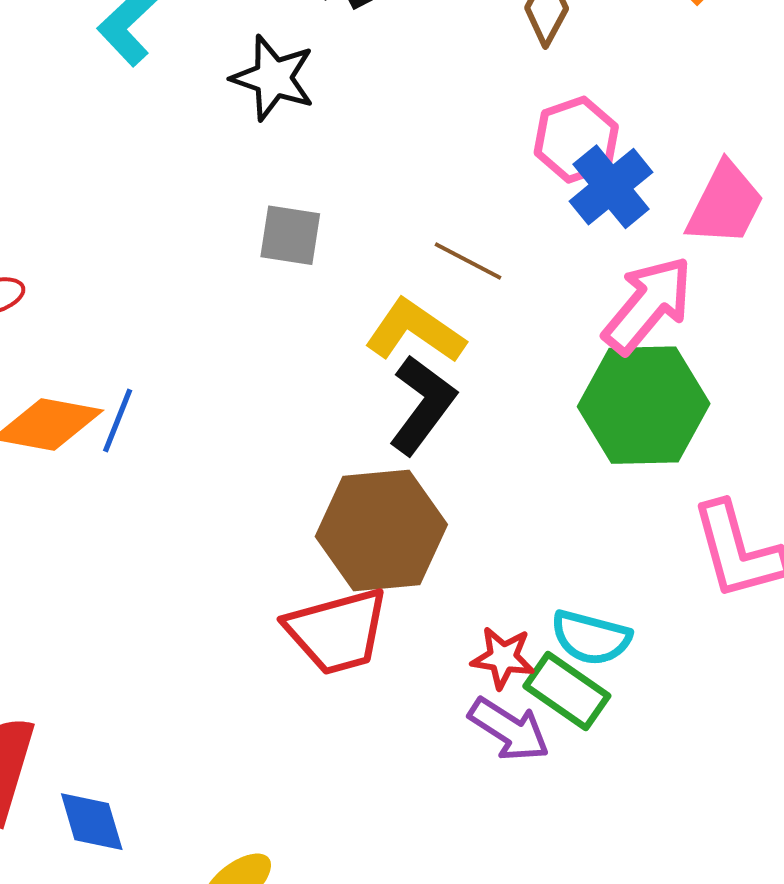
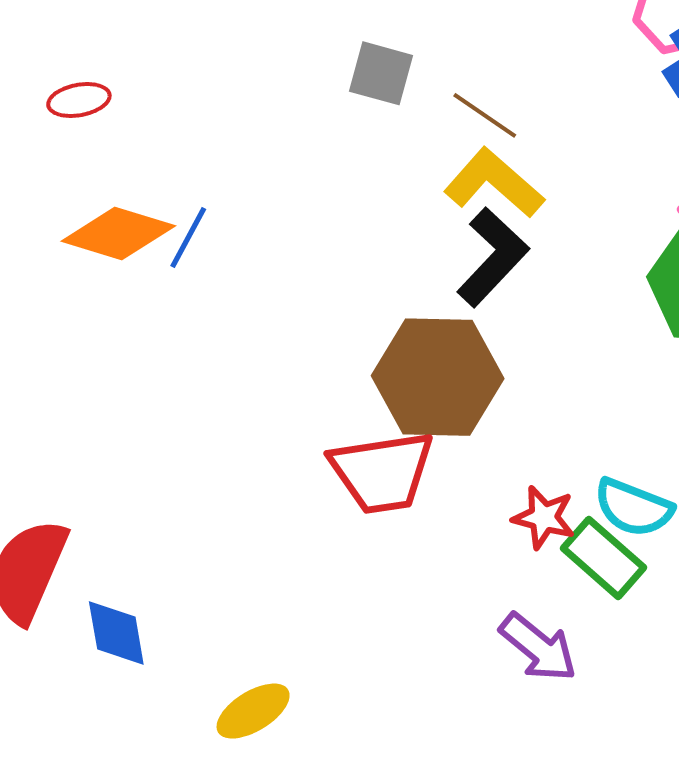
brown line: (468, 261) -> (485, 115), moved
purple arrow: (509, 729) -> (538, 647), moved

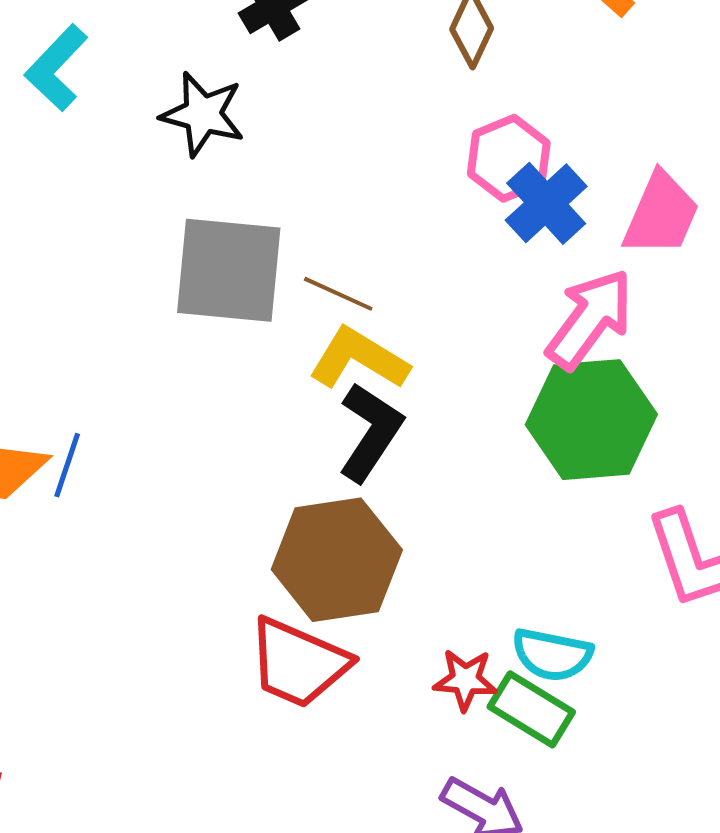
gray square: (381, 73) -> (229, 270), size x1.8
red trapezoid: (382, 472) -> (298, 663), turned 42

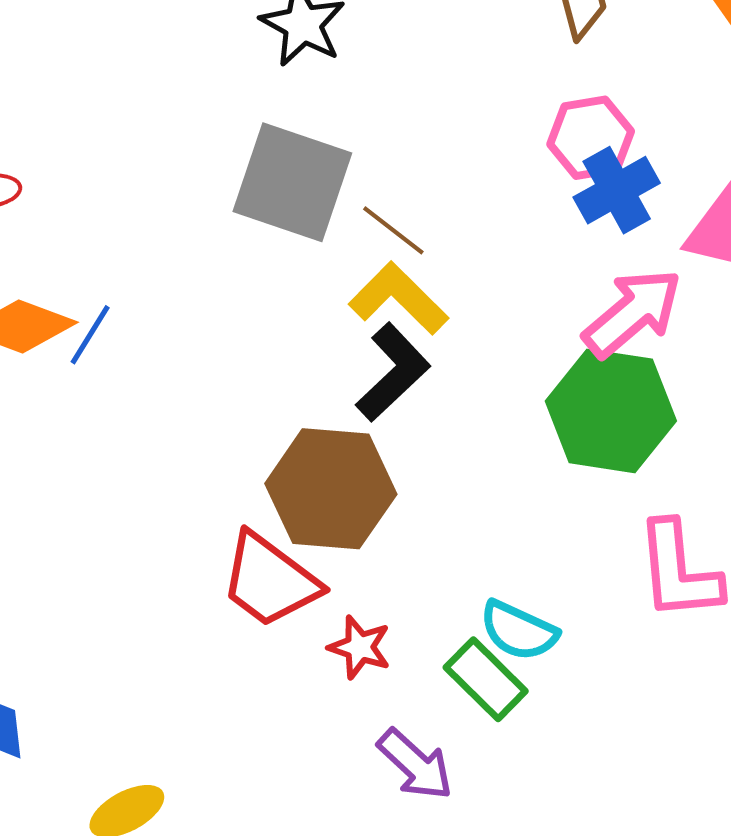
red star: (465, 680) -> (360, 647), moved

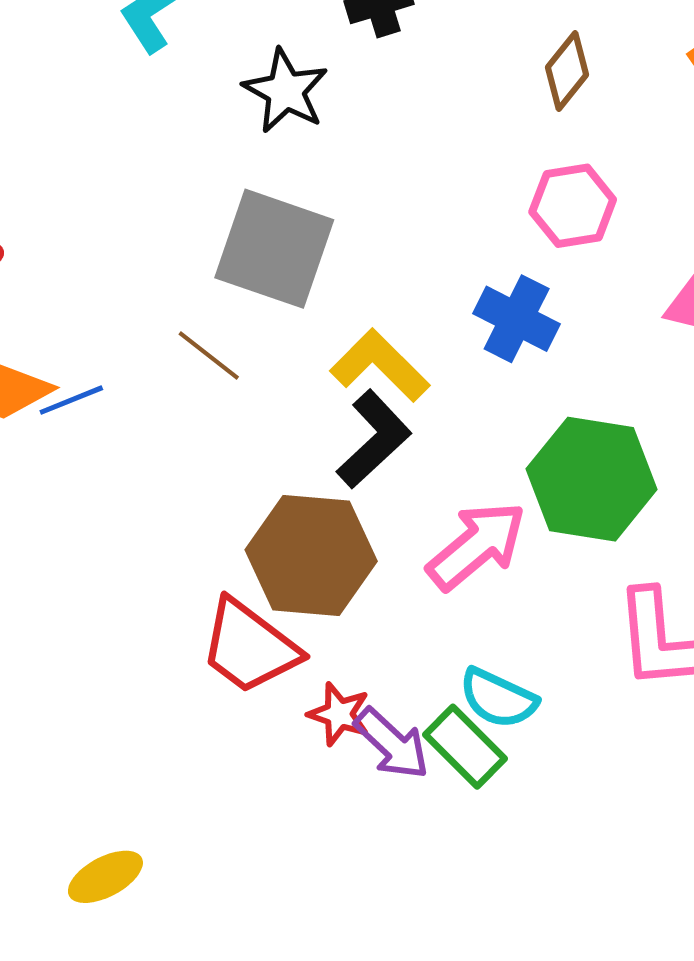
blue cross: (617, 190) -> (517, 319), moved, turned -34
brown line: (393, 230) -> (209, 356), moved
pink arrow: (632, 313) -> (477, 546), moved
blue line: (90, 335) -> (71, 400), turned 36
purple arrow: (415, 765) -> (392, 744), moved

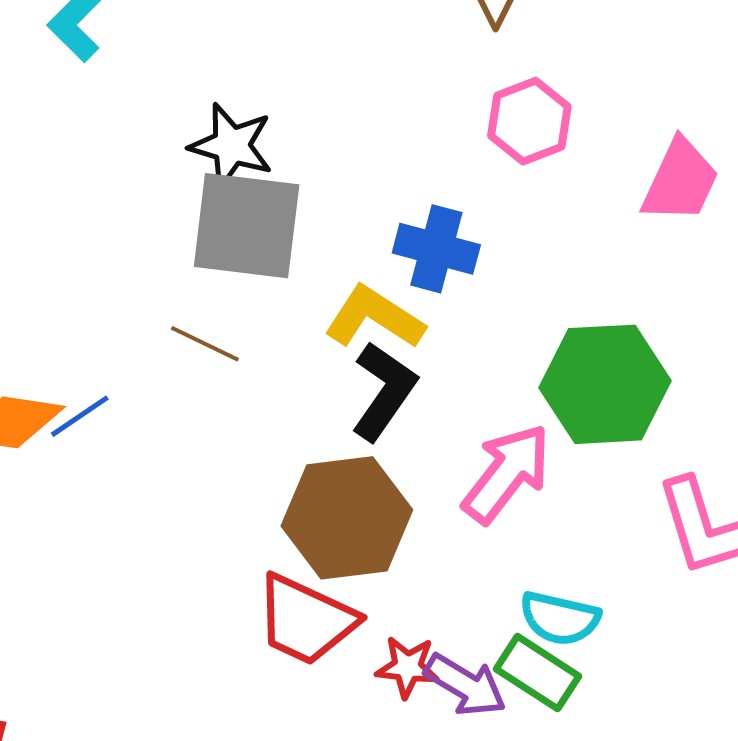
black star: (286, 91) -> (231, 146), moved
blue cross: (517, 319) -> (436, 249), moved

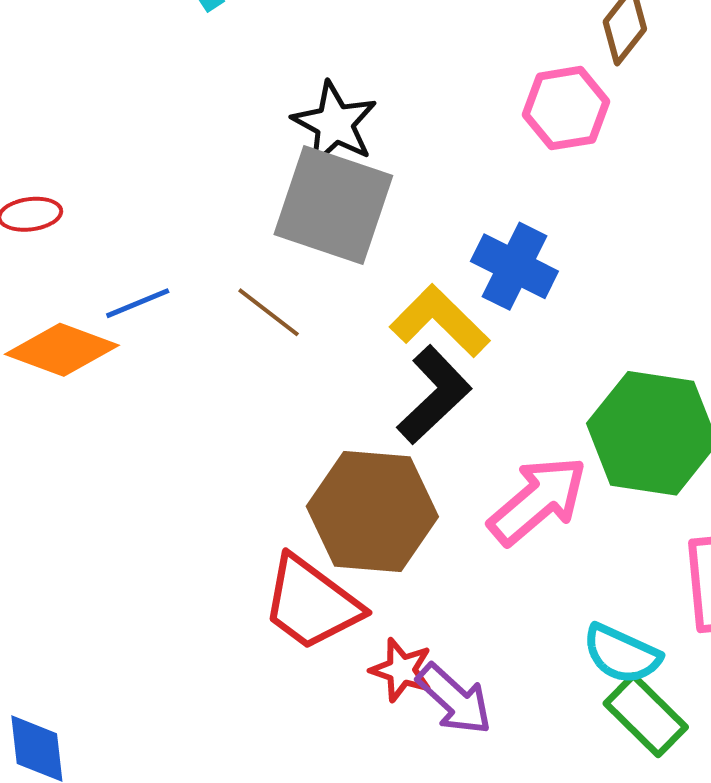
pink hexagon: (529, 121) -> (566, 108), moved
blue line: (80, 416) -> (138, 303), moved
cyan semicircle: (560, 618) -> (622, 654), moved
green rectangle: (537, 673) -> (646, 715), moved

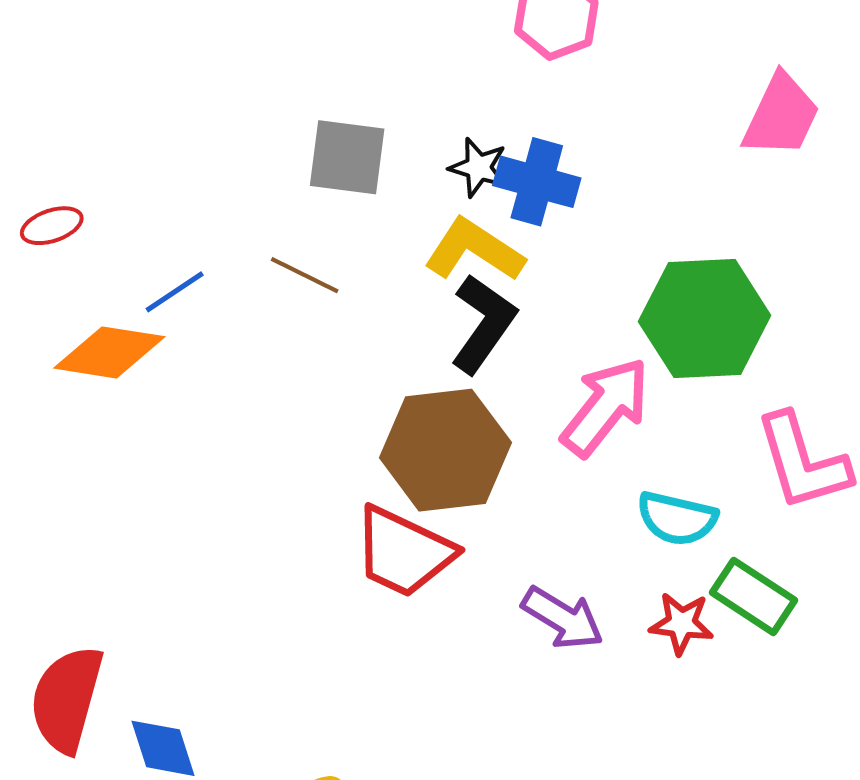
black star: (335, 124) -> (478, 168), moved, size x0.7
gray square: (333, 205) -> (347, 157), size x0.7
cyan semicircle: (622, 654) -> (677, 518), moved
red star: (401, 670) -> (681, 623), moved

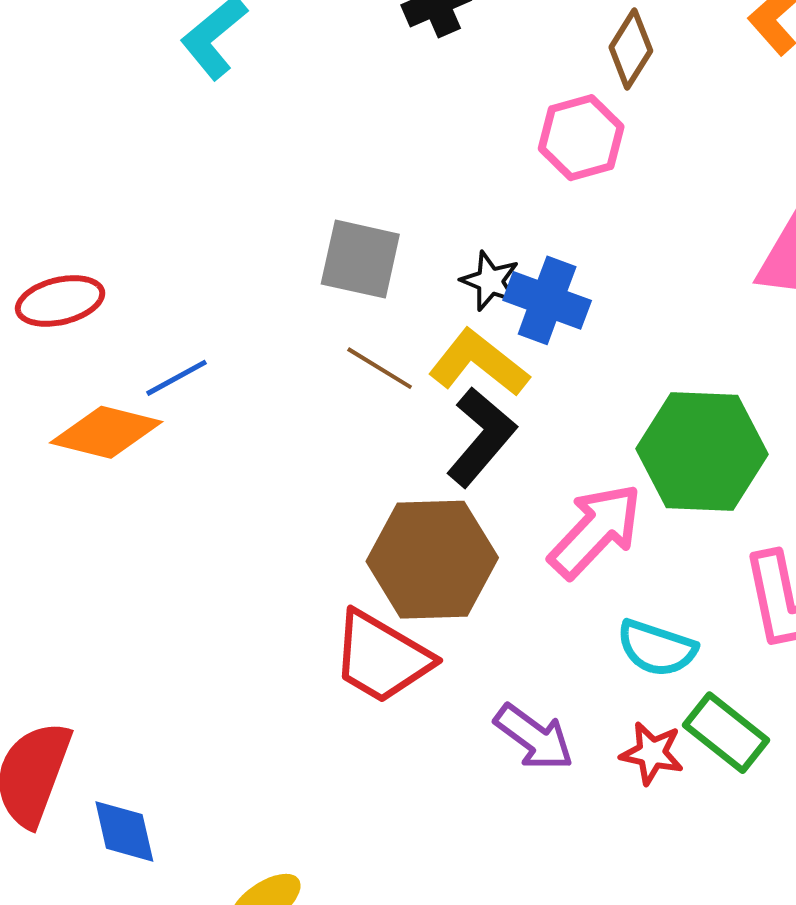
red ellipse: (52, 226) -> (60, 301), size x1.4
brown line: (305, 275) -> (380, 368), moved

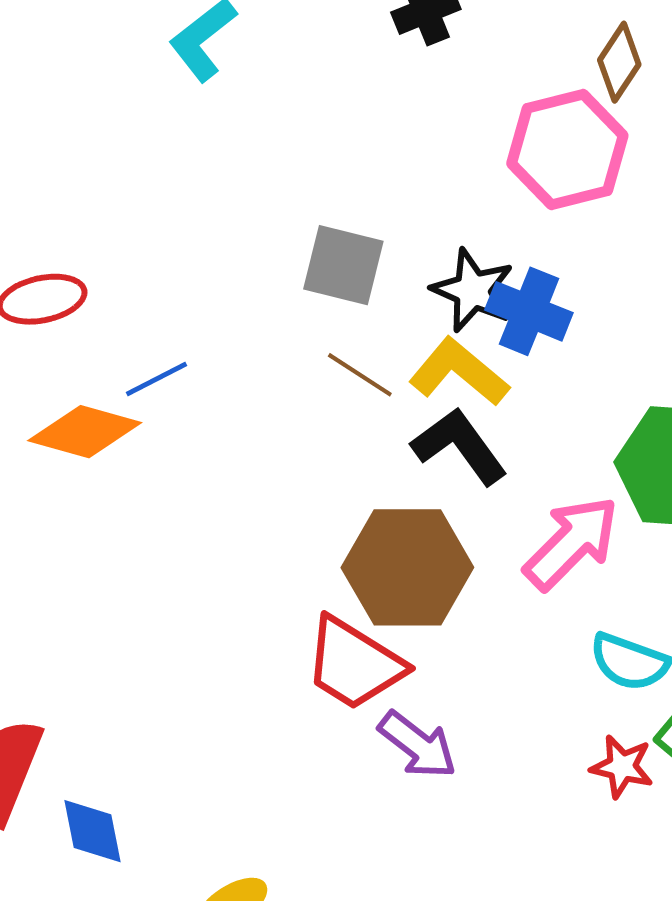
pink hexagon: (581, 138) -> (567, 150), size x1.4
black star: (490, 281) -> (473, 290), size x1.4
black L-shape: (481, 437) -> (459, 446), turned -78
purple arrow: (534, 737) -> (418, 745), moved

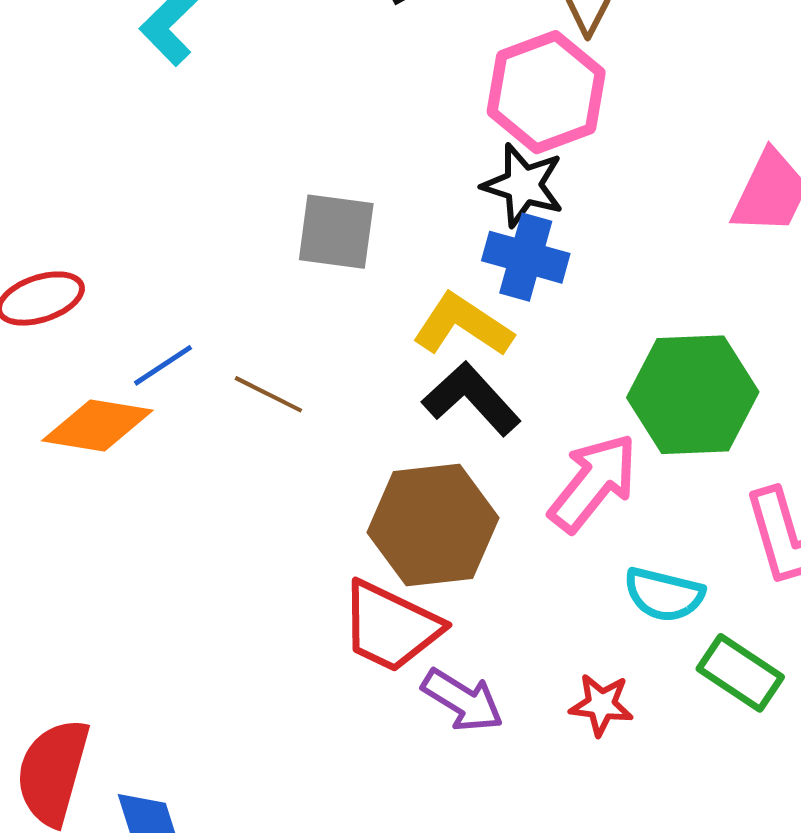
black star: (473, 290) -> (523, 185), moved
brown line: (360, 375) -> (268, 394), moved
red star: (622, 767) -> (601, 705), moved

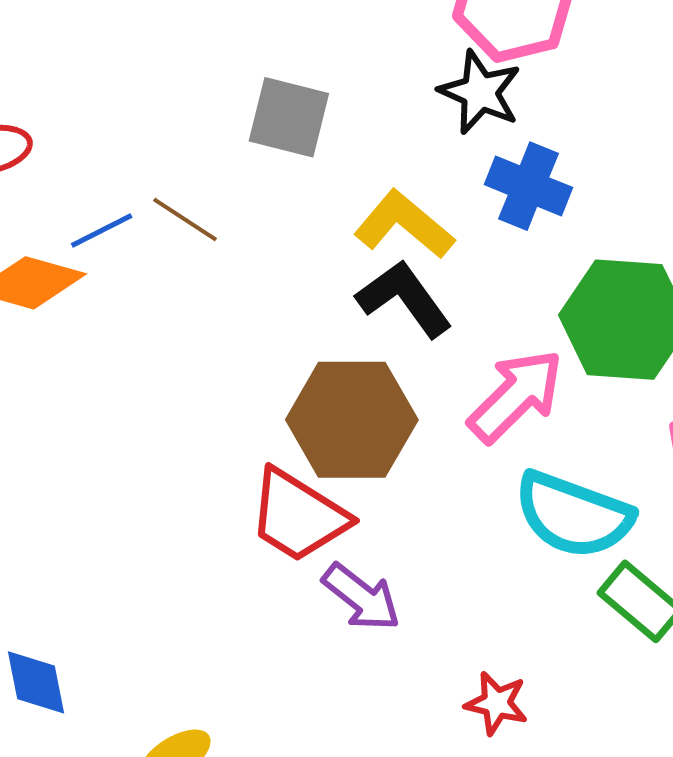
blue cross: (526, 257) -> (529, 186), moved
brown line: (268, 394) -> (185, 219), moved
cyan semicircle: (664, 595) -> (573, 515), size x1.5
red star: (601, 705) -> (497, 703), moved

